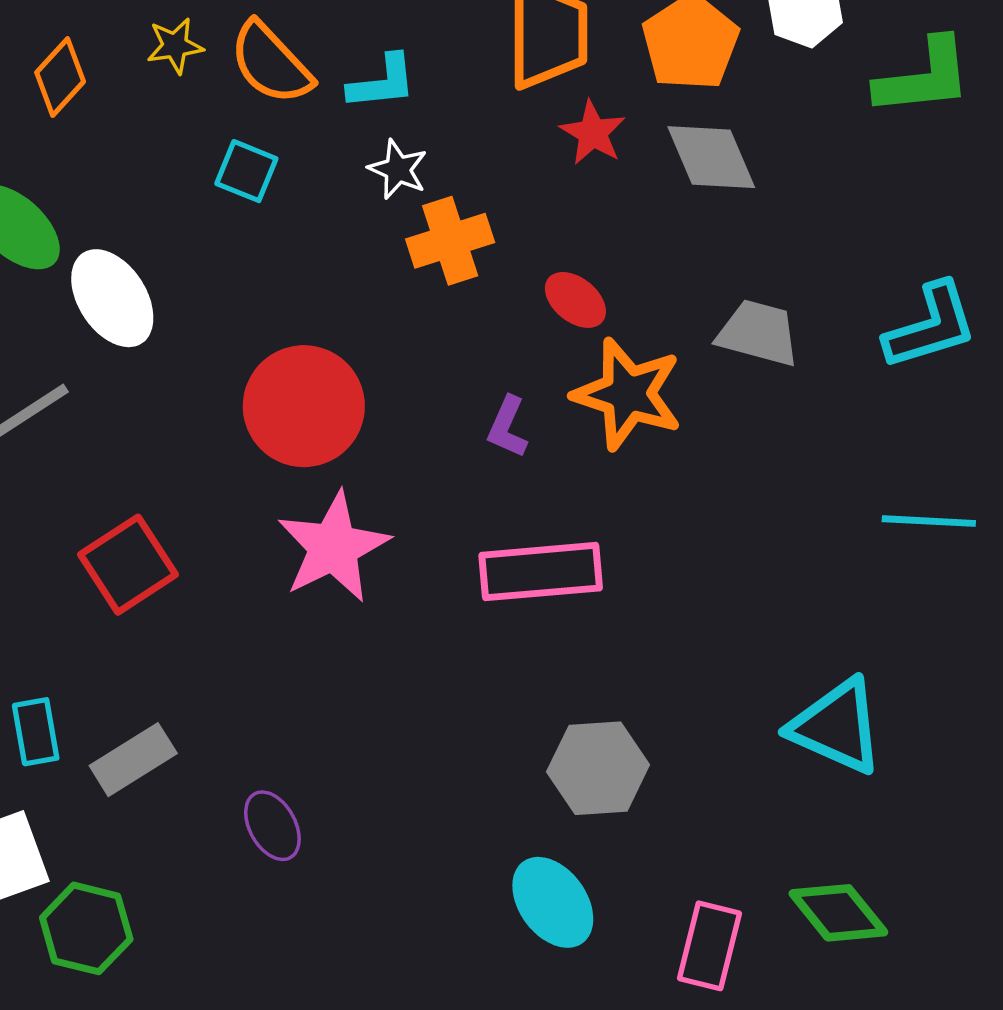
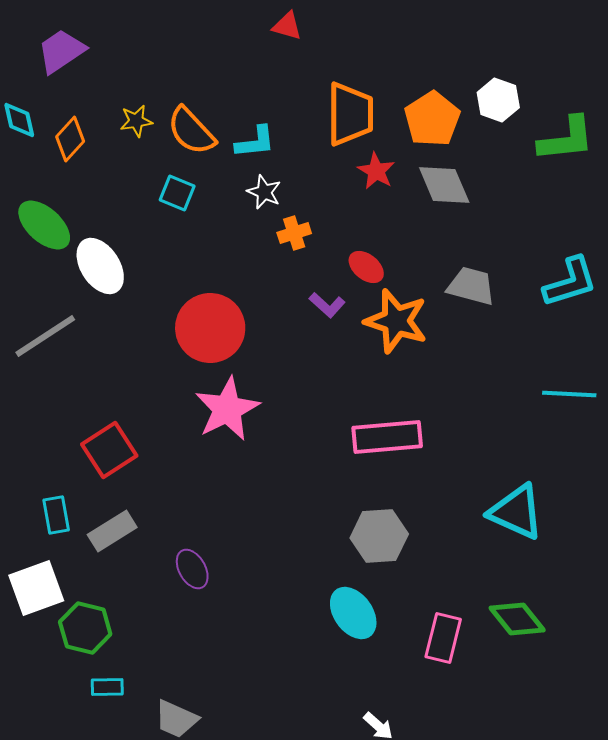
orange cross: (450, 241) -> (294, 233), size x0.7
purple L-shape: (508, 427) -> (327, 305), moved, turned -72
red square: (128, 565) -> (109, 450), moved
pink rectangle: (541, 572) -> (387, 437), moved

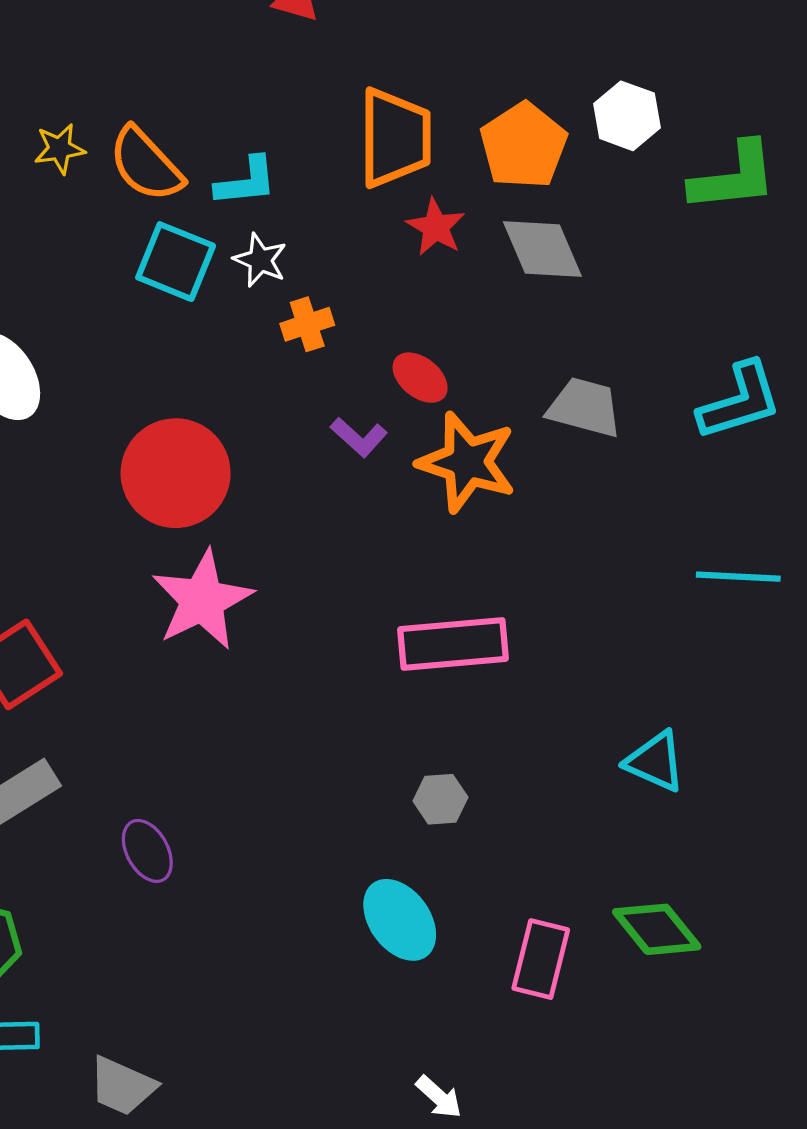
cyan square: (177, 193) -> (176, 262), moved, size x1.4
cyan triangle: (516, 512) -> (655, 762), size x0.7
gray hexagon: (379, 536) -> (440, 799), size x0.6

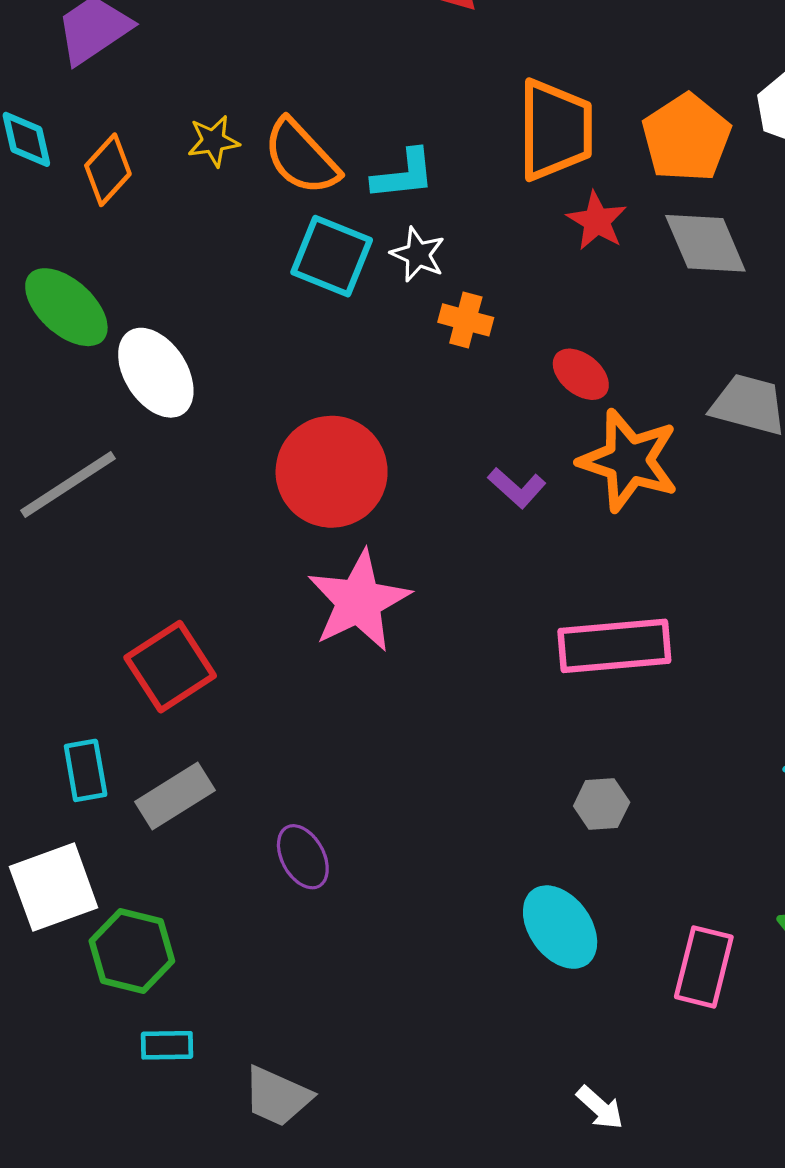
orange cross: (307, 324) -> (466, 320), turned 33
purple L-shape: (359, 437) -> (517, 488), moved

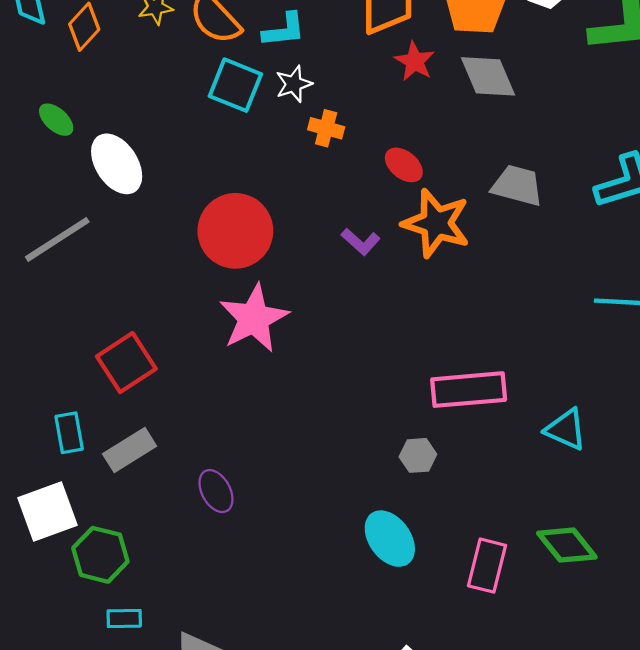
white star: (418, 254) -> (294, 84), turned 30
green ellipse: (66, 307) -> (56, 120), size x0.6
pink rectangle: (614, 646) -> (469, 390), moved

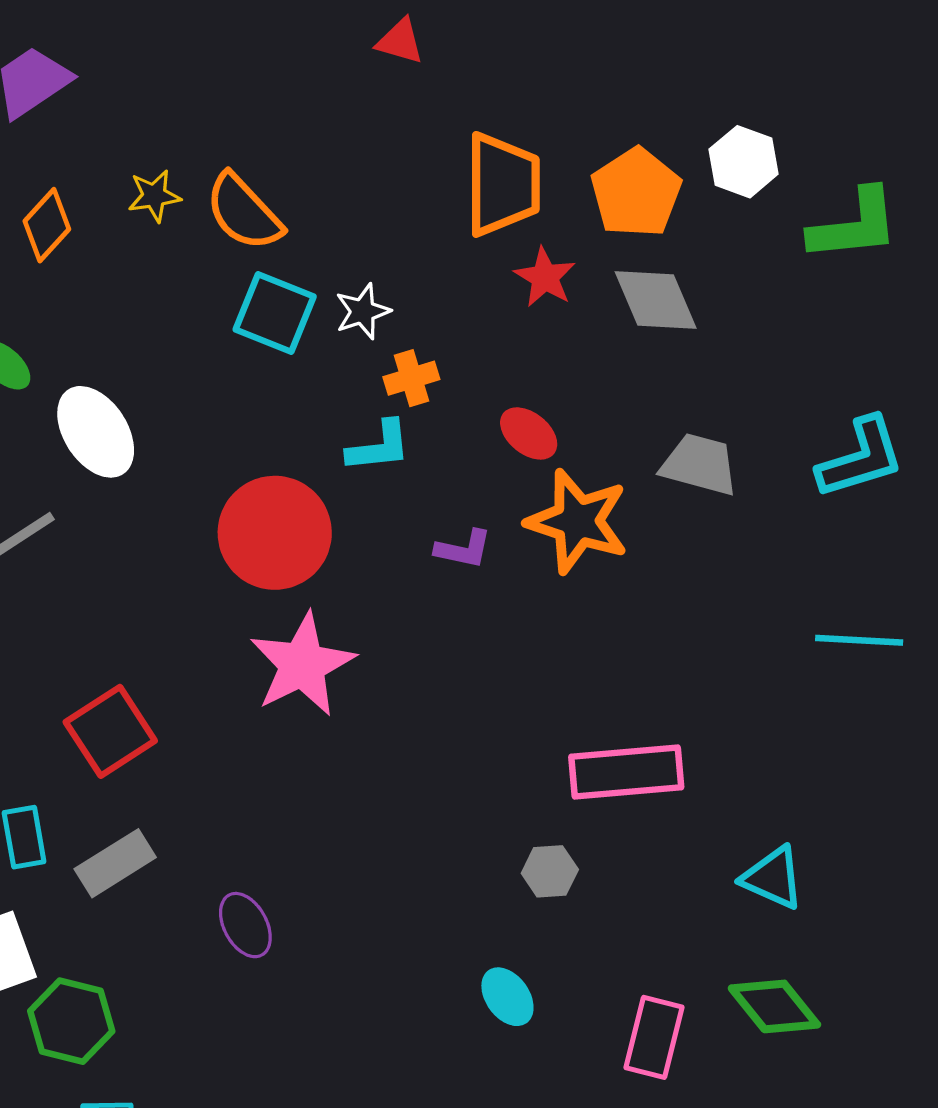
cyan L-shape: (284, 30) -> (379, 447), moved
orange cross: (326, 128) -> (411, 378), turned -32
purple L-shape: (361, 242) -> (464, 549), turned -30
cyan triangle: (566, 430) -> (773, 878), moved
cyan ellipse: (390, 539) -> (507, 997), size x0.7

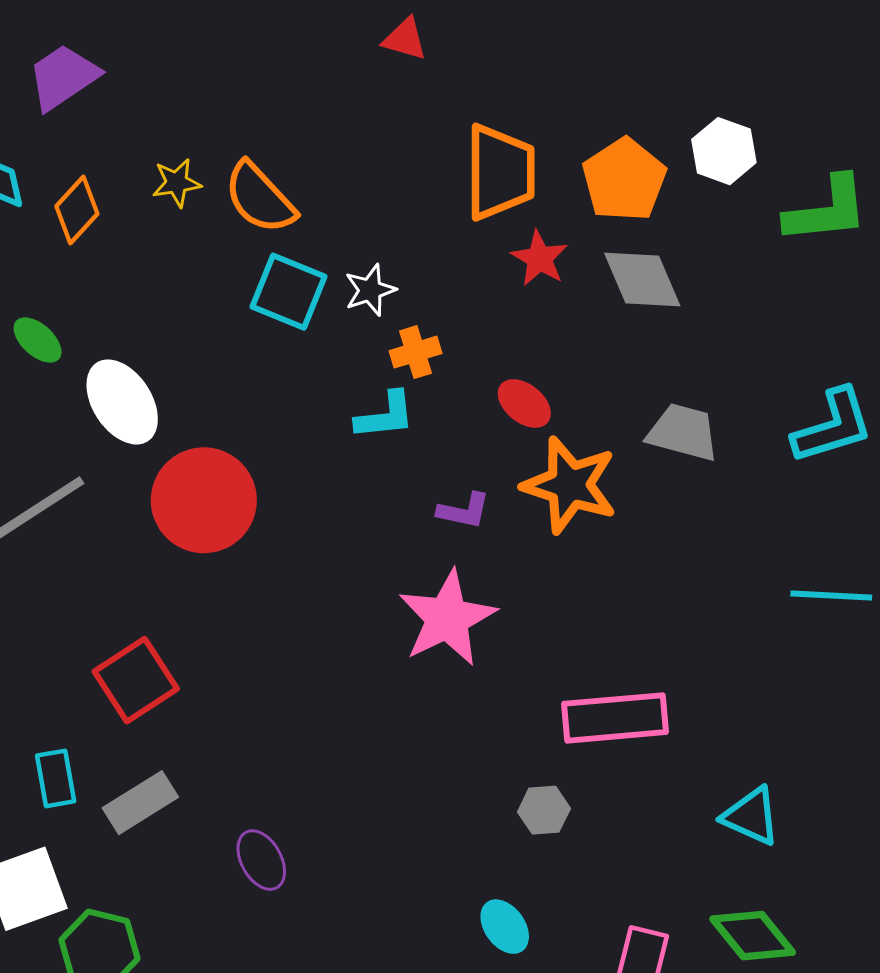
red circle: (275, 533) -> (204, 500), moved
pink star: (302, 665) -> (447, 618), moved

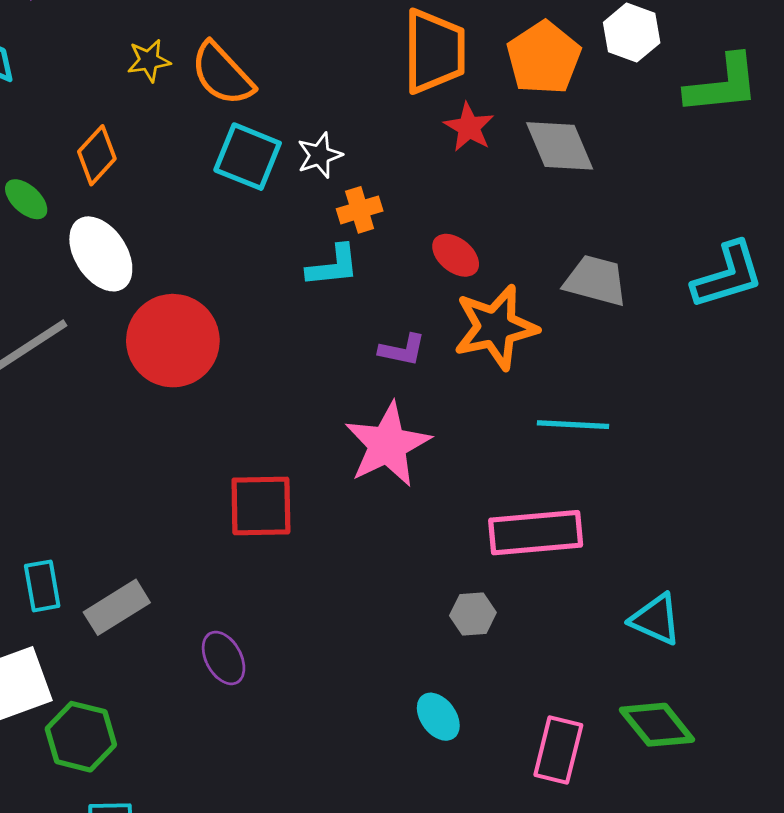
orange diamond: (77, 210) -> (97, 155), moved
orange star: (570, 485) -> (496, 327), turned -30
cyan line: (831, 595) -> (573, 425), moved
red square: (136, 680) -> (261, 506), moved, turned 32

